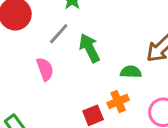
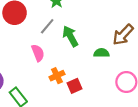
orange cross: (118, 101) -> (57, 76), moved

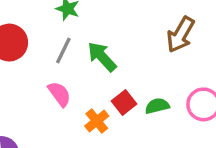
green semicircle: (101, 53) -> (157, 106), moved
red square: (74, 86) -> (124, 103), moved

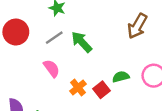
gray line: (63, 51) -> (54, 38), turned 30
red square: (124, 103) -> (101, 90), moved

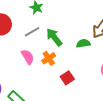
green semicircle: (121, 77) -> (83, 43), moved
orange cross: (78, 88) -> (49, 58), moved

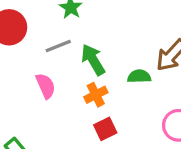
orange cross: (49, 58) -> (96, 95), moved

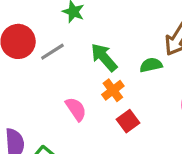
gray line: (58, 46) -> (52, 52), moved
pink semicircle: (46, 86) -> (76, 109), moved

